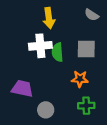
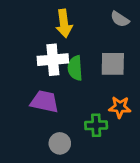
orange star: (80, 79) -> (120, 107), moved
purple trapezoid: (22, 89) -> (44, 102), moved
green cross: (86, 106) -> (96, 125), moved

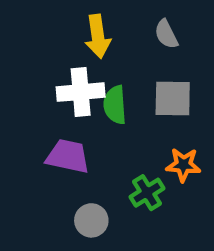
gray semicircle: (120, 19) -> (166, 34), moved, turned 30
green cross: (96, 125) -> (147, 193), turned -30

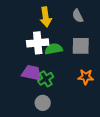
green semicircle: (115, 105) -> (54, 49), turned 84
green cross: (147, 193) -> (46, 79), moved

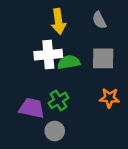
purple trapezoid: (32, 73) -> (32, 108), moved

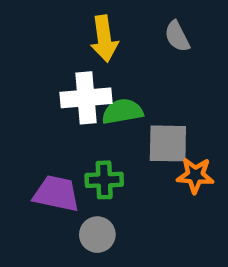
gray square: (103, 58) -> (168, 143), moved
green cross: (59, 100) -> (104, 180), turned 30

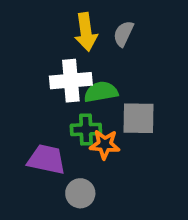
gray semicircle: (177, 36) -> (123, 34), moved, turned 52
orange star: (195, 175) -> (105, 144), moved
green cross: (104, 180) -> (86, 129), moved

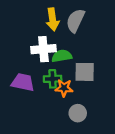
gray semicircle: (123, 34) -> (75, 21), size x1.5
purple trapezoid: (46, 159) -> (23, 82), moved
gray circle: (80, 193) -> (78, 113), moved

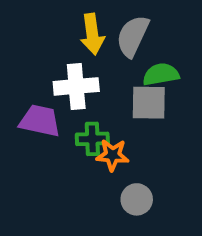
green semicircle: (62, 56) -> (161, 74), moved
gray square: (85, 72) -> (149, 103), moved
purple trapezoid: (23, 82) -> (40, 121), moved

